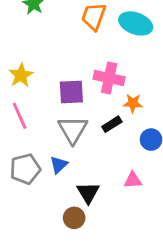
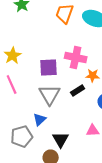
gray pentagon: (25, 169) -> (22, 137), moved

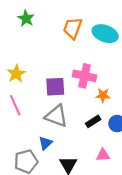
black rectangle: (78, 91) -> (93, 121), moved
gray triangle: (50, 95) -> (56, 116), turned -40

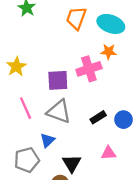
pink cross: (85, 76) -> (89, 69), turned -30
orange star: (103, 95) -> (109, 52), moved
pink line: (15, 105) -> (26, 108), moved

